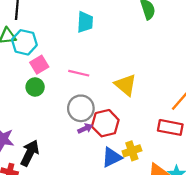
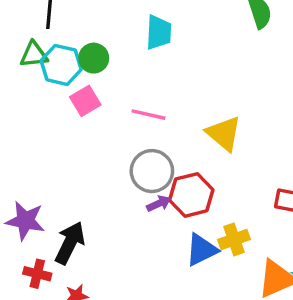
green circle: (35, 87) -> (94, 58), moved

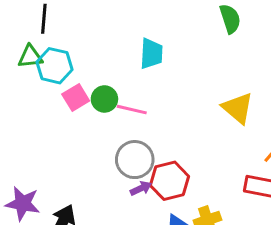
cyan trapezoid: (159, 32) -> (151, 54), moved
green circle: (94, 58) -> (104, 99), moved
yellow triangle: (224, 133) -> (238, 108), moved

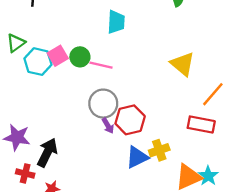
green triangle: (30, 57) -> (16, 43), moved, turned -30
cyan hexagon: (54, 66) -> (38, 62), moved
purple arrow: (141, 188) -> (108, 126), turned 84

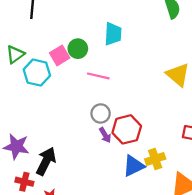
pink square: (58, 56) -> (60, 55), moved
green circle: (80, 57) -> (78, 49), moved
gray circle: (103, 104) -> (101, 113), size x0.7

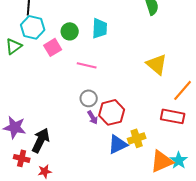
green circle: (78, 49) -> (70, 31), moved
cyan hexagon: (37, 73) -> (33, 27), moved

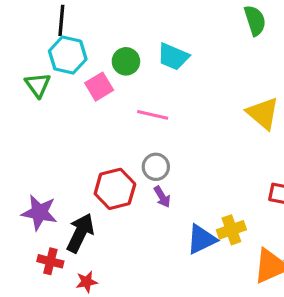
cyan trapezoid: (100, 28) -> (173, 57), turned 110
green triangle: (14, 46) -> (38, 85), turned -30
red hexagon: (112, 112) -> (115, 189), moved

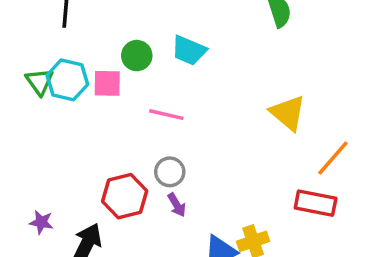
cyan hexagon: (68, 55) -> (67, 80), moved
pink square: (99, 87) -> (107, 83), turned 32
purple star: (39, 212) -> (41, 222), size x0.6

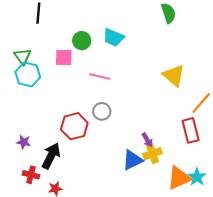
cyan hexagon: (67, 80) -> (28, 74), moved
red rectangle: (316, 203) -> (191, 130), turned 65
purple arrow: (177, 205) -> (147, 140), moved

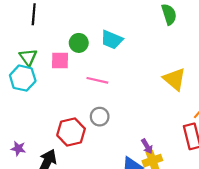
green triangle: (23, 56) -> (28, 57), moved

